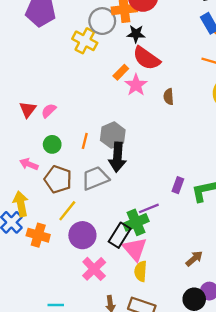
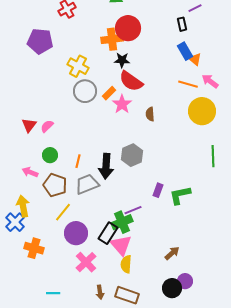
gray circle: (102, 21) -> (85, 91), moved
gray hexagon: (113, 135) -> (132, 155), moved
orange line: (85, 141) -> (78, 161), moved
orange cross: (38, 235) -> (34, 248), moved

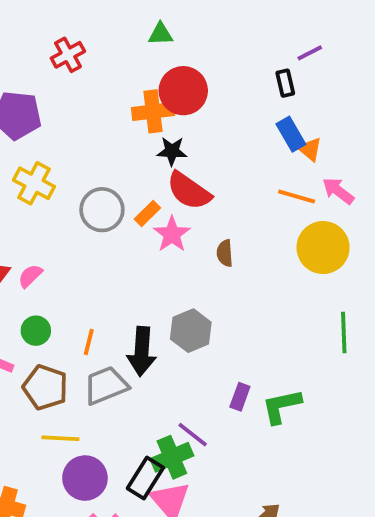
yellow cross: (78, 66) -> (34, 183), moved
purple line: (133, 210) -> (193, 435), turned 60
yellow line: (63, 212) -> (60, 438), turned 54

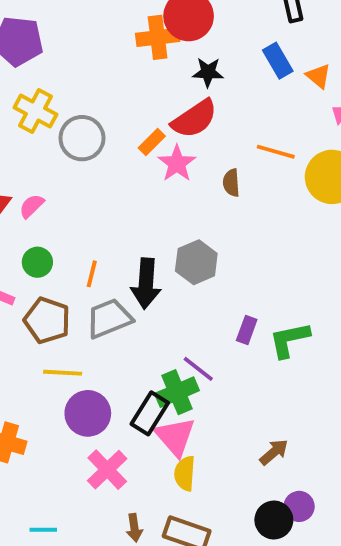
blue rectangle: (291, 134) -> (278, 61), moved
black star: (172, 151) -> (208, 72), moved
red semicircle: (189, 191) -> (194, 119), turned -69
orange line: (297, 196) -> (276, 152), moved
gray circle: (102, 210) -> (82, 138), moved

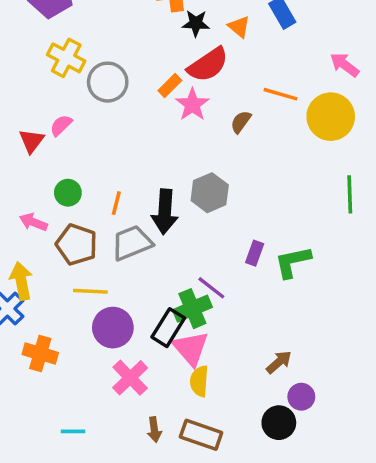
black star: (208, 72) -> (196, 23), moved
orange triangle: (318, 76) -> (239, 27), moved
brown semicircle: (231, 183) -> (241, 122), turned 40
pink semicircle: (32, 206) -> (61, 125), moved
purple circle: (299, 506) -> (301, 397), moved

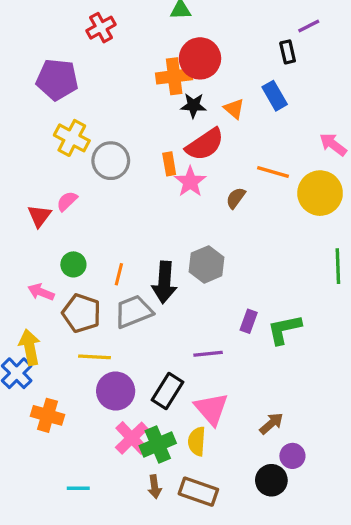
orange rectangle: (170, 86) -> (169, 164), turned -55
purple line: (211, 288) -> (208, 354), turned -44
green cross: (192, 309) -> (158, 445), moved
pink triangle: (191, 348) -> (211, 409), moved

